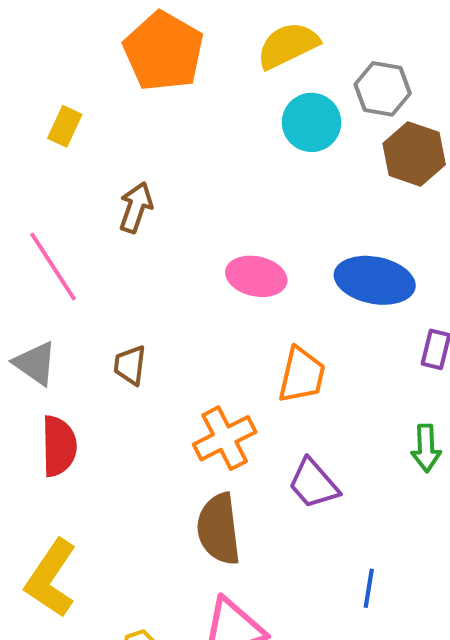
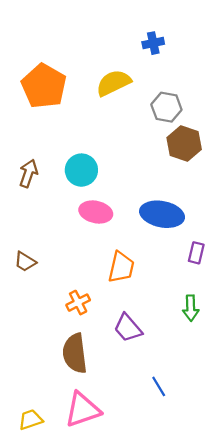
cyan circle: (312, 122) -> (81, 170), moved
brown trapezoid: (130, 365) -> (25, 262), turned -65
orange cross: (225, 438) -> (78, 303), size x0.7
blue line: (369, 588) -> (159, 386), turned -40

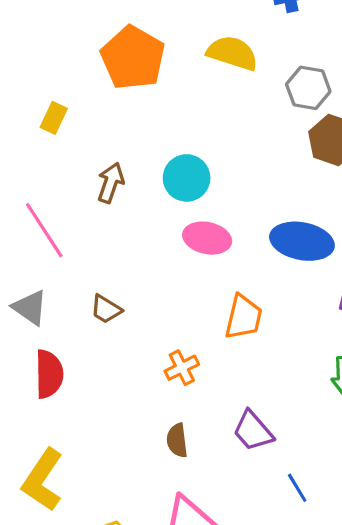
yellow semicircle: (113, 83) -> (232, 53), turned 44
purple trapezoid: (128, 328) -> (253, 431), moved
brown semicircle: (75, 353) -> (177, 440), size x0.6

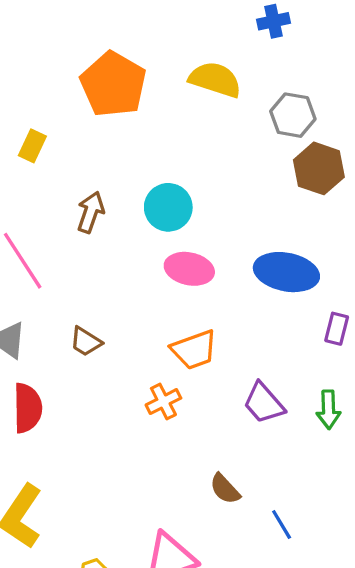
orange trapezoid: (243, 317) -> (194, 350), moved, turned 57
purple trapezoid: (253, 431) -> (264, 403), moved
brown semicircle: (177, 440) -> (225, 489), moved, turned -36

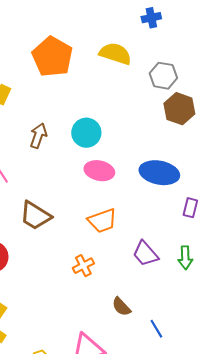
brown trapezoid: (86, 342) -> (35, 216), size x1.6
orange cross: (163, 402) -> (83, 266), moved

